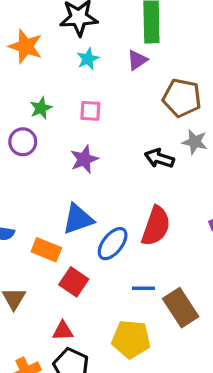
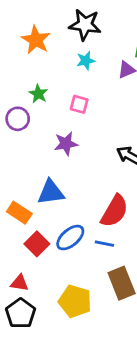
green star: (41, 108) -> (38, 94), turned -30
blue ellipse: (113, 244) -> (70, 238), moved
blue line: (143, 288) -> (104, 244), moved

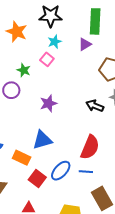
pink square: (79, 104) -> (47, 59), moved, turned 32

